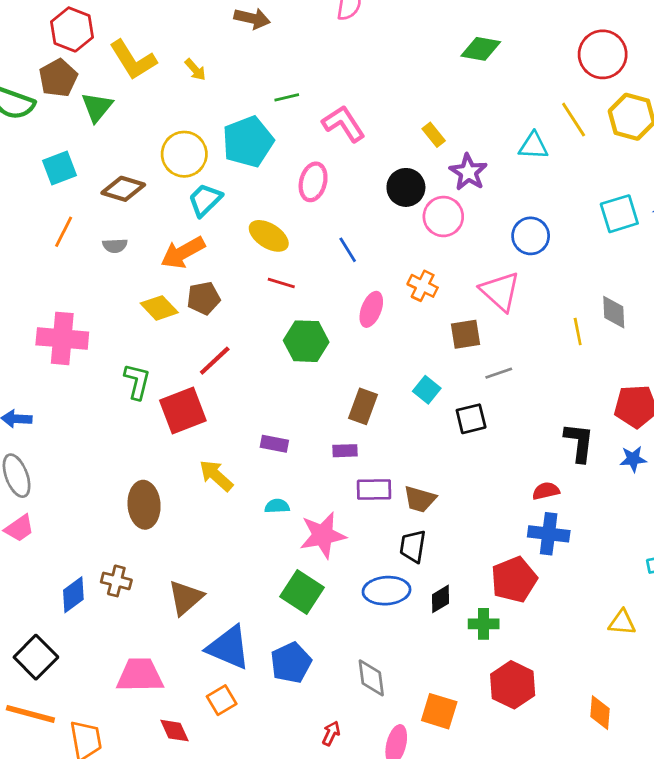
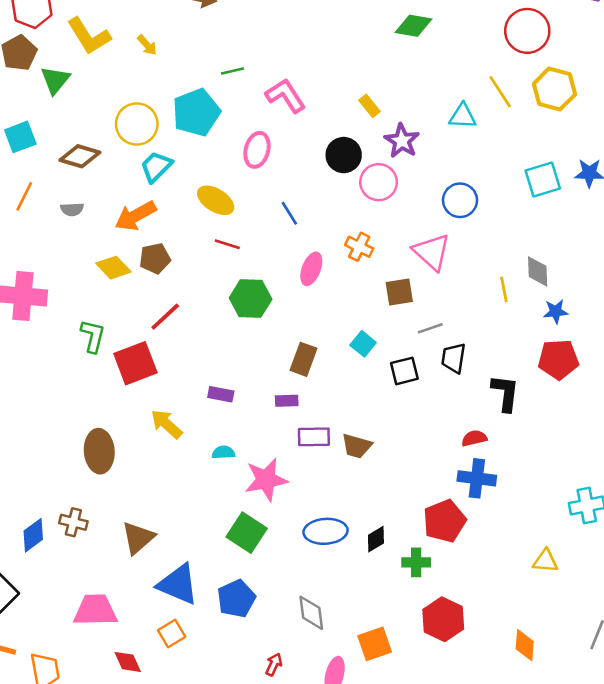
blue star: (633, 459) -> (556, 311), moved
black trapezoid: (413, 546) -> (454, 358), moved
orange square: (439, 711) -> (375, 644), turned -36

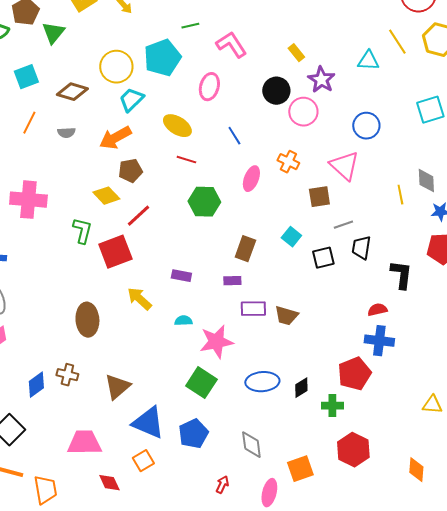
yellow diamond: (113, 268) -> (106, 196), moved

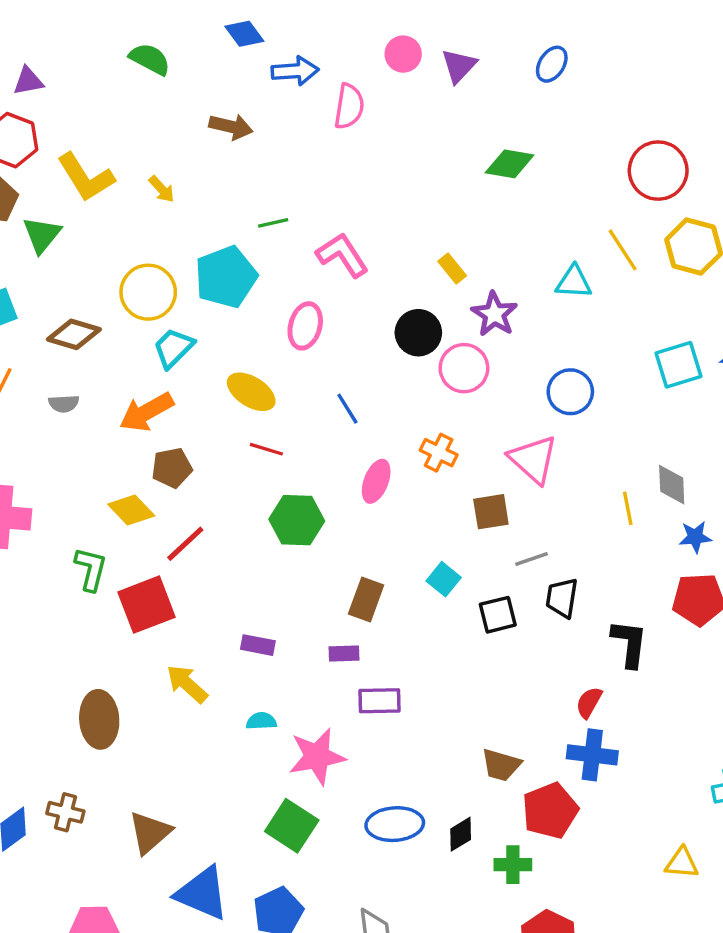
red semicircle: (377, 310) -> (589, 702), turned -48
brown trapezoid: (286, 316) -> (501, 765), moved

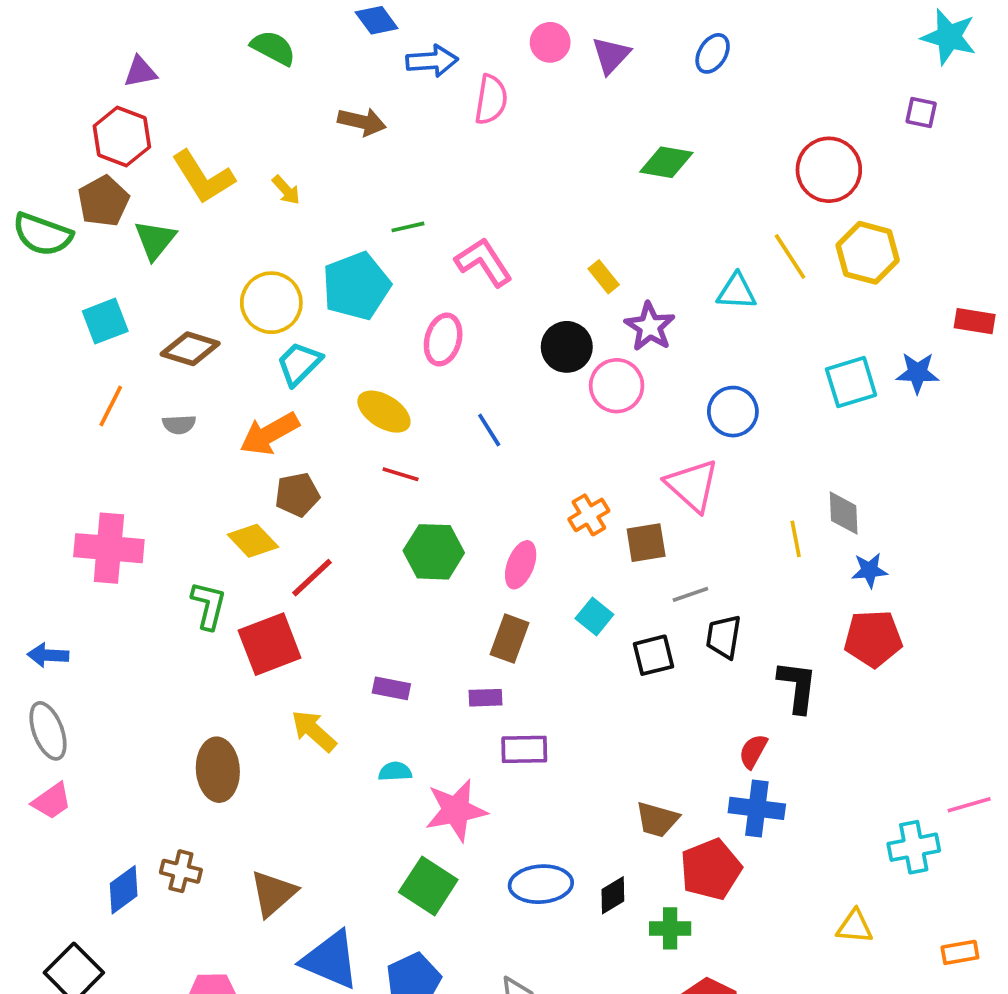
orange cross: (439, 453) -> (589, 515), moved, turned 33
pink ellipse: (376, 481) -> (521, 565), moved

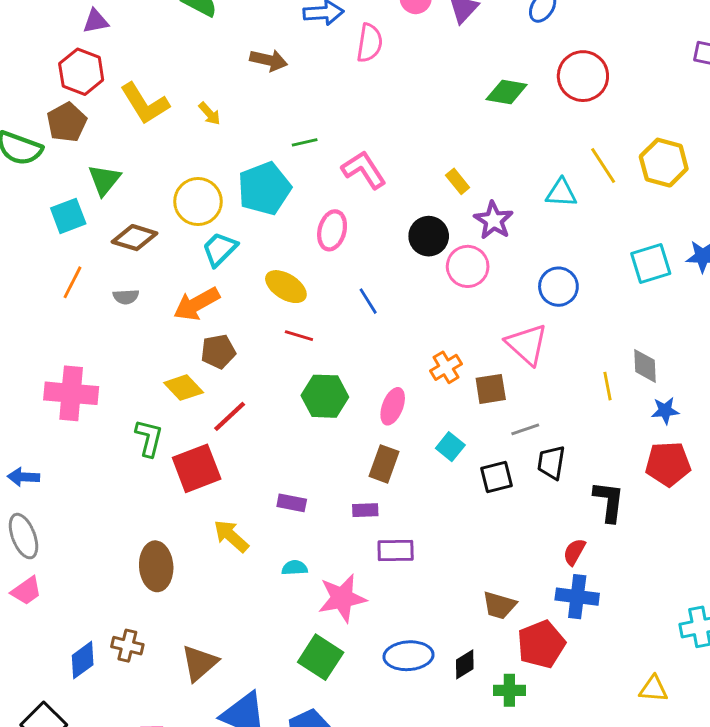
red circle: (829, 170) -> (583, 76), moved
green triangle: (155, 240) -> (104, 180), moved

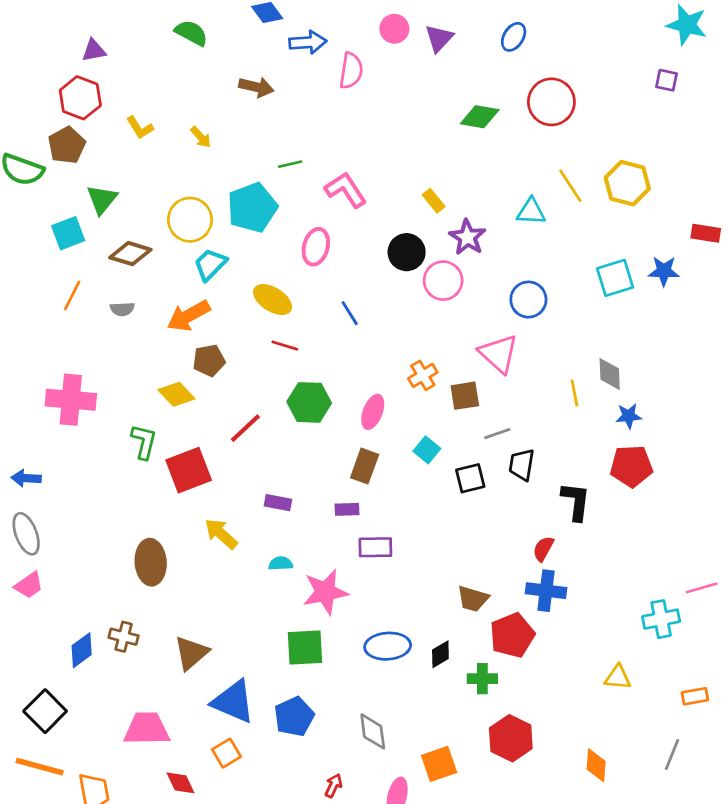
yellow L-shape: (145, 103) -> (140, 128), size x0.6
red line: (230, 416) -> (245, 428), moved
green square: (321, 657) -> (305, 647), turned -36

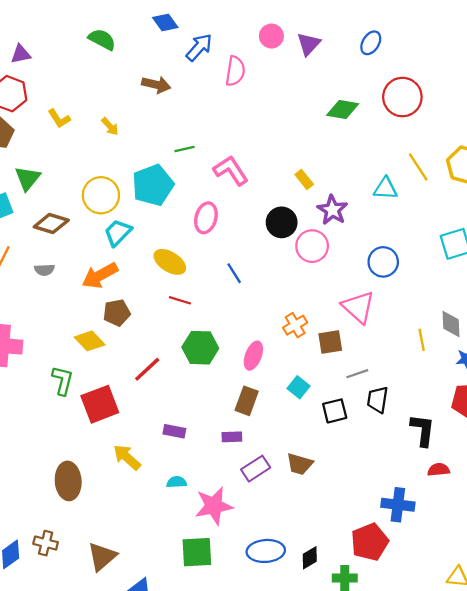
blue arrow: (308, 42) -> (199, 47), turned -44
purple rectangle: (375, 547) -> (256, 469), turned -32
red semicircle: (543, 549) -> (439, 470), moved, turned 55
brown trapezoid: (473, 599) -> (300, 464), moved

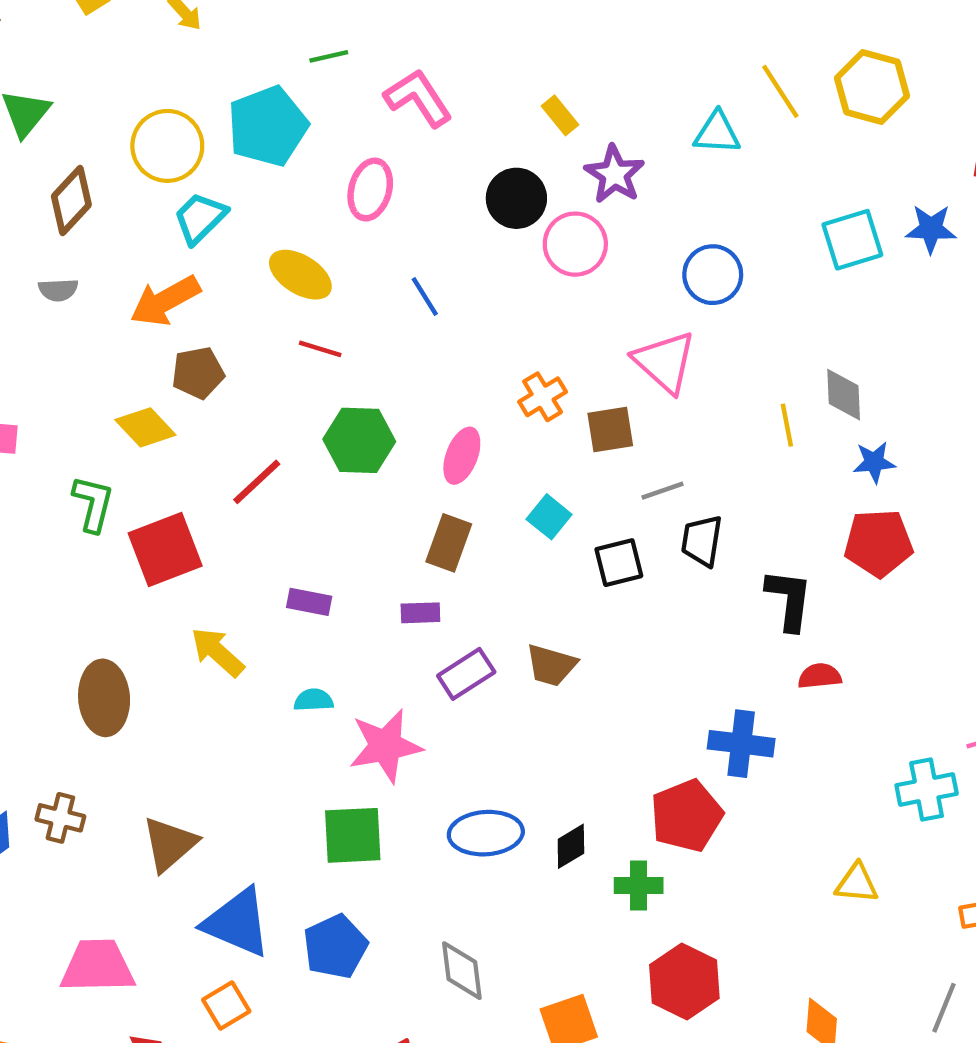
brown diamond: (51, 224) -> (71, 200), turned -64

